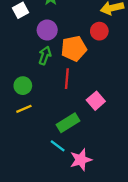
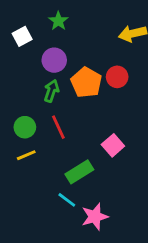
red circle: (99, 31) -> (117, 77), moved
orange pentagon: (74, 49) -> (86, 82), turned -30
red line: (67, 79) -> (58, 127), moved, turned -30

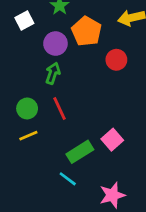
orange pentagon: (86, 82) -> (87, 31), moved
pink square: (113, 145) -> (112, 140), moved
pink star: (95, 217) -> (112, 195), moved

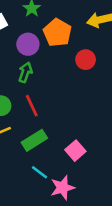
pink square: (112, 140) -> (75, 151), moved
green rectangle: (80, 152) -> (34, 140), moved
pink star: (112, 195) -> (63, 188), moved

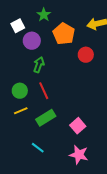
purple circle: (28, 44) -> (32, 41), moved
cyan line: (39, 172) -> (38, 148), moved
pink star: (63, 188) -> (79, 155), moved, turned 30

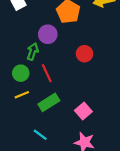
purple circle: (32, 41) -> (48, 34), moved
red circle: (86, 55) -> (85, 54), moved
green arrow: (39, 65) -> (33, 52), moved

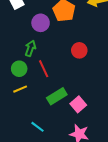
purple circle: (48, 34) -> (41, 23), moved
green rectangle: (49, 102) -> (57, 96), moved

